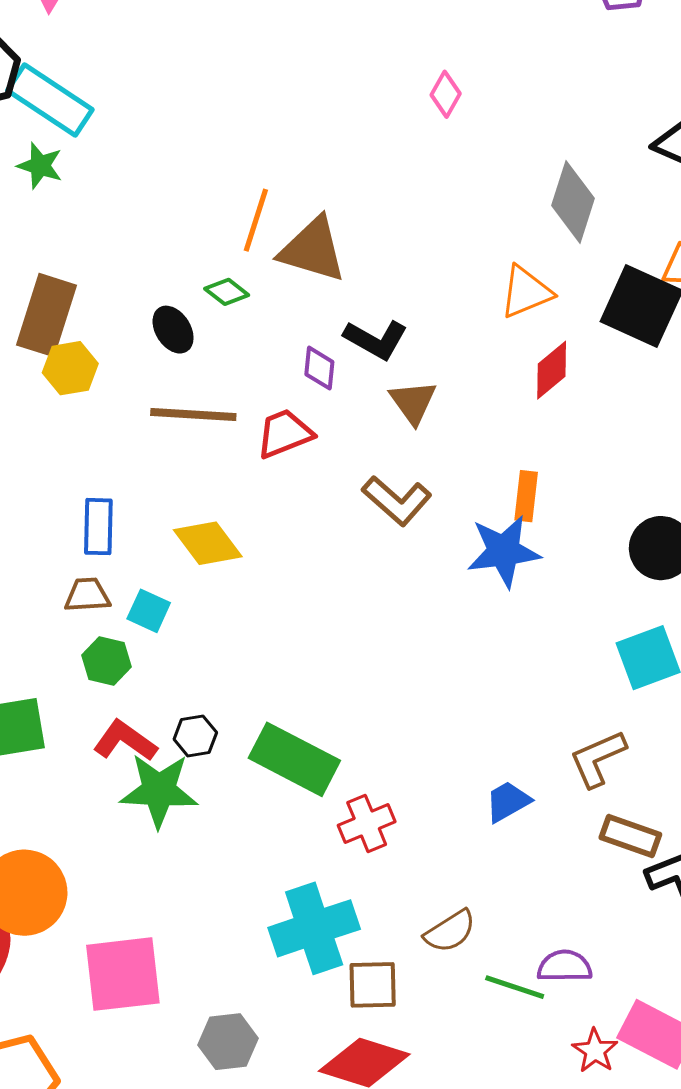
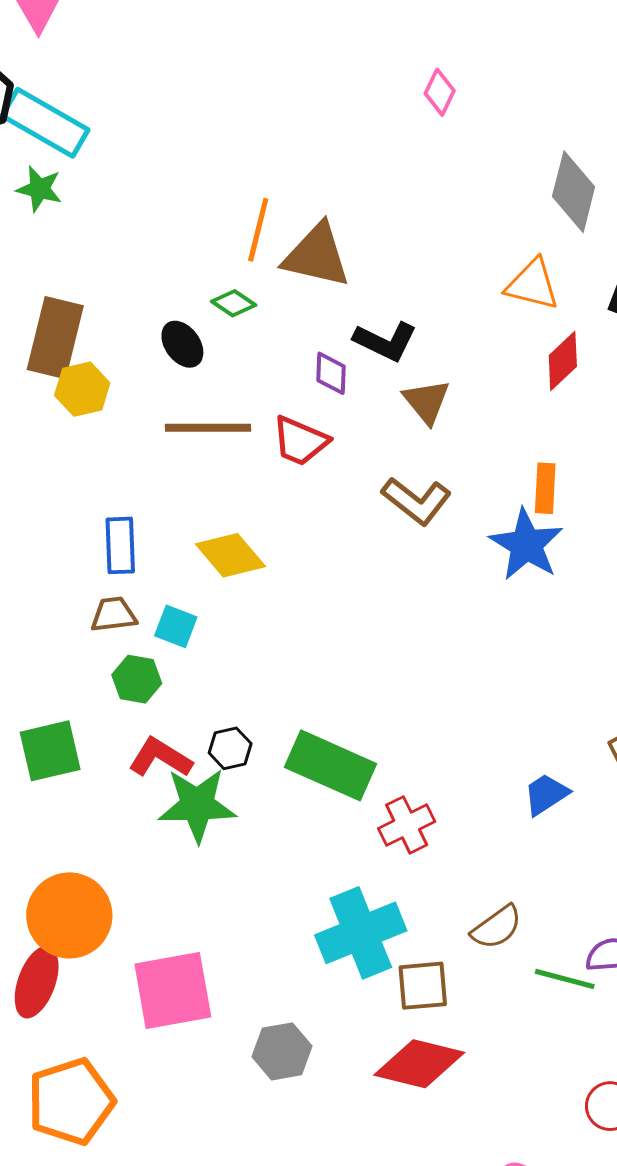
orange triangle: (526, 292) -> (532, 284), turned 40
red trapezoid: (285, 434) -> (300, 441), turned -132
blue star: (504, 551) -> (526, 545), turned -30

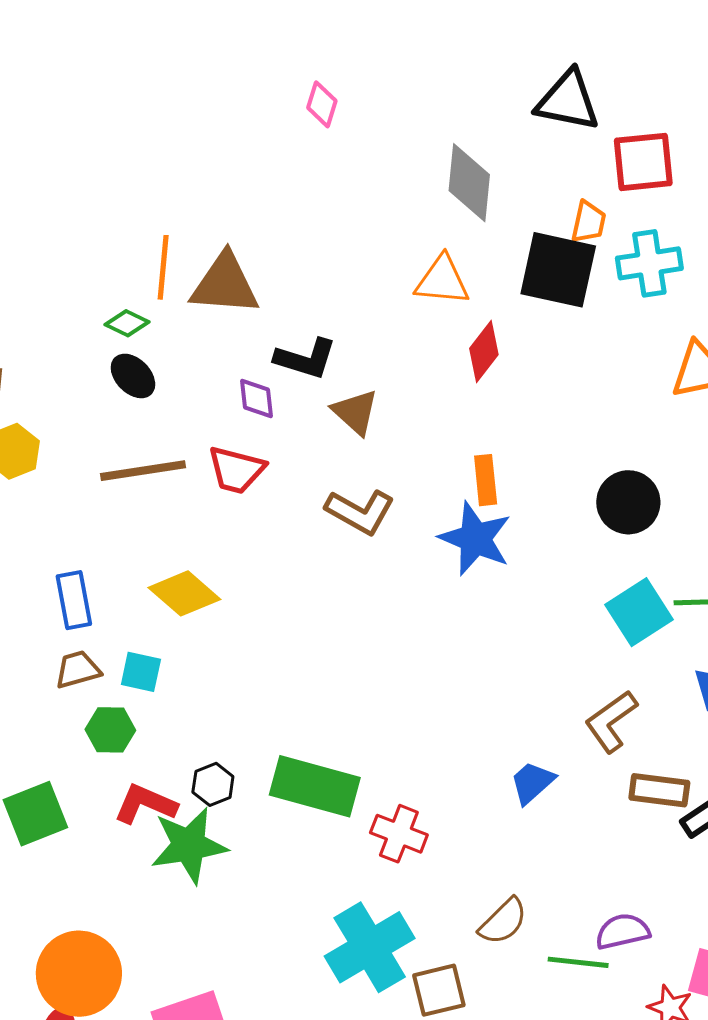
green diamond: (234, 303) -> (127, 323), moved
black ellipse: (182, 344) -> (133, 376), moved
red cross: (407, 825) -> (399, 834), turned -34

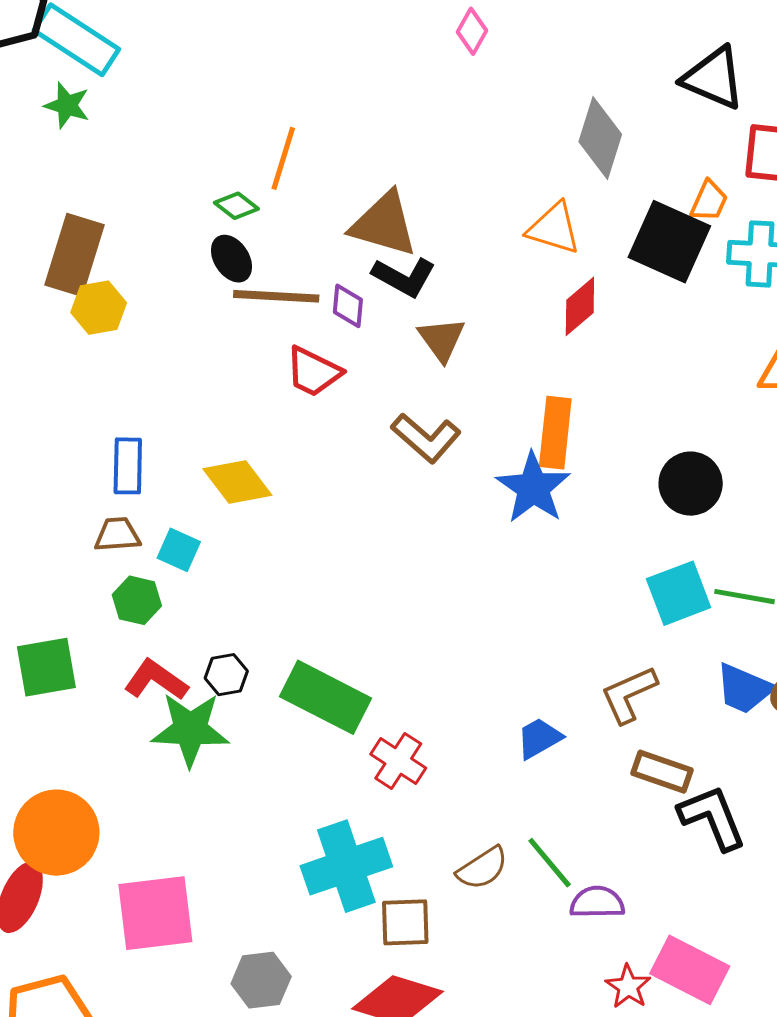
brown triangle: (225, 284) -> (384, 224), moved
brown line: (143, 471) -> (276, 296), moved
orange rectangle: (486, 480) -> (555, 433), size x1.4
green line: (578, 962) -> (550, 863), moved, turned 32

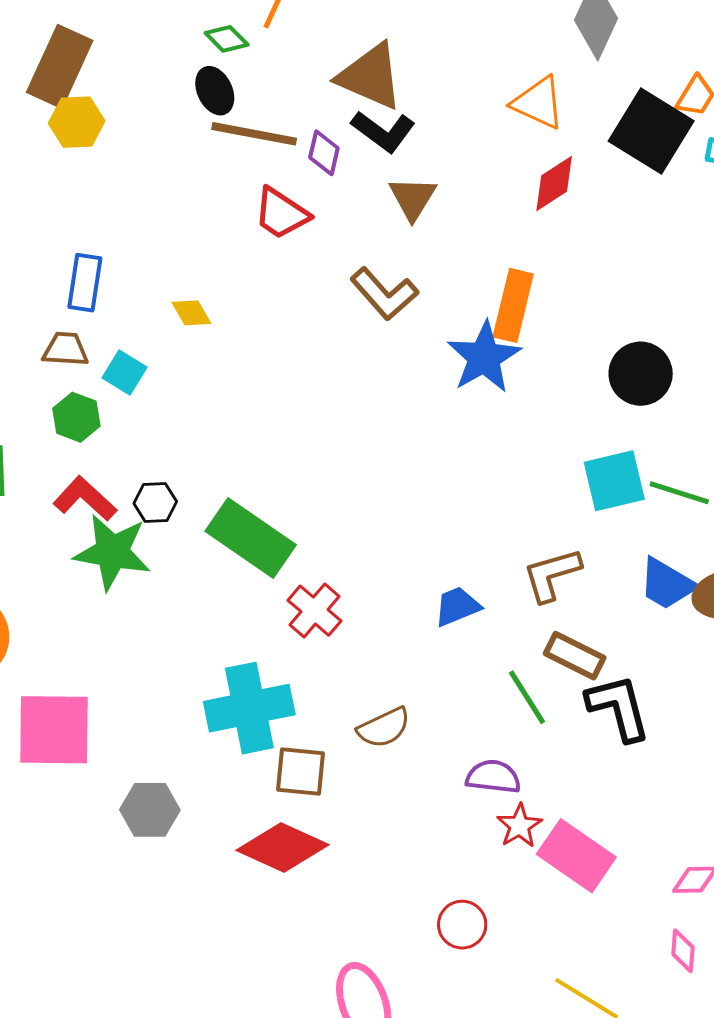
yellow diamond: (237, 482) -> (191, 313), size x0.6
green line: (550, 863) -> (527, 697), moved
red star: (628, 987) -> (519, 826), moved

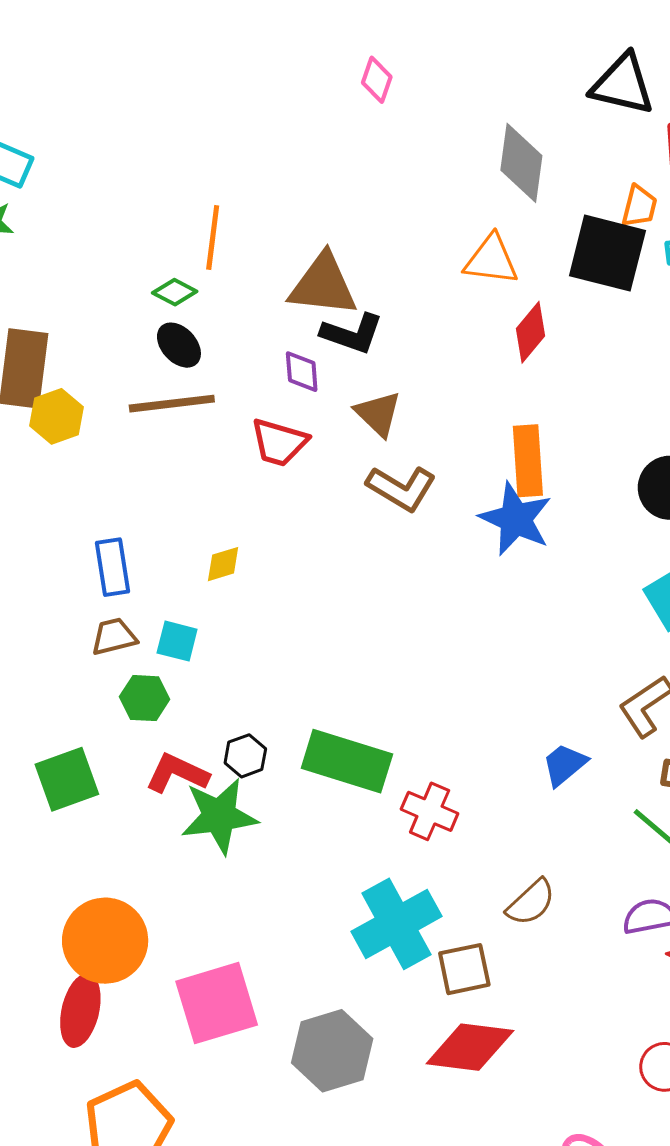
brown line: (254, 134) -> (172, 404), moved
brown triangle: (413, 198) -> (378, 414), moved
yellow diamond: (191, 313) -> (223, 564), turned -60
gray hexagon: (150, 810) -> (332, 1051), size x1.4

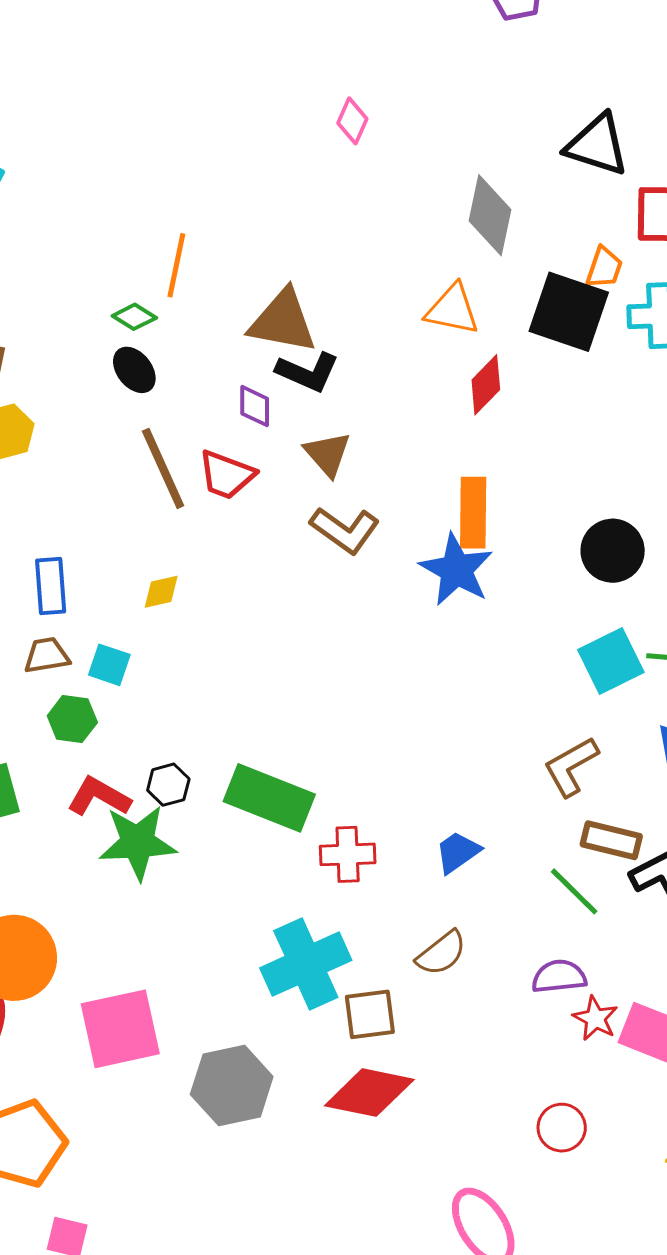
brown line: (172, 404) -> (163, 468), moved, turned 68
blue trapezoid: (564, 765) -> (458, 852), moved
red cross: (430, 811) -> (348, 854), turned -30

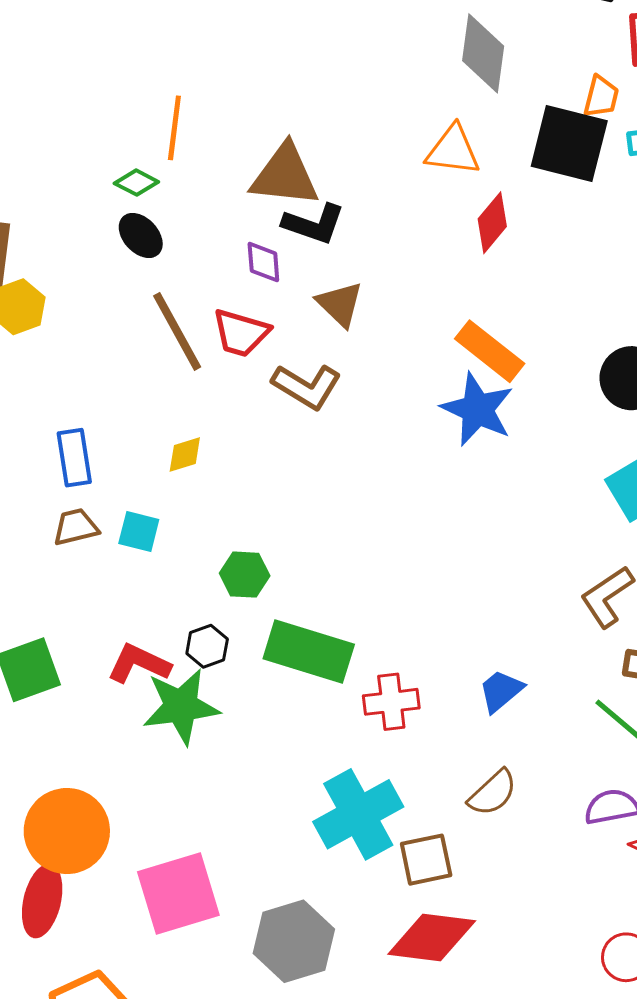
orange rectangle: (473, 513) -> (490, 351), turned -48
brown L-shape: (345, 530) -> (307, 386), moved
green hexagon: (72, 719) -> (245, 575), moved

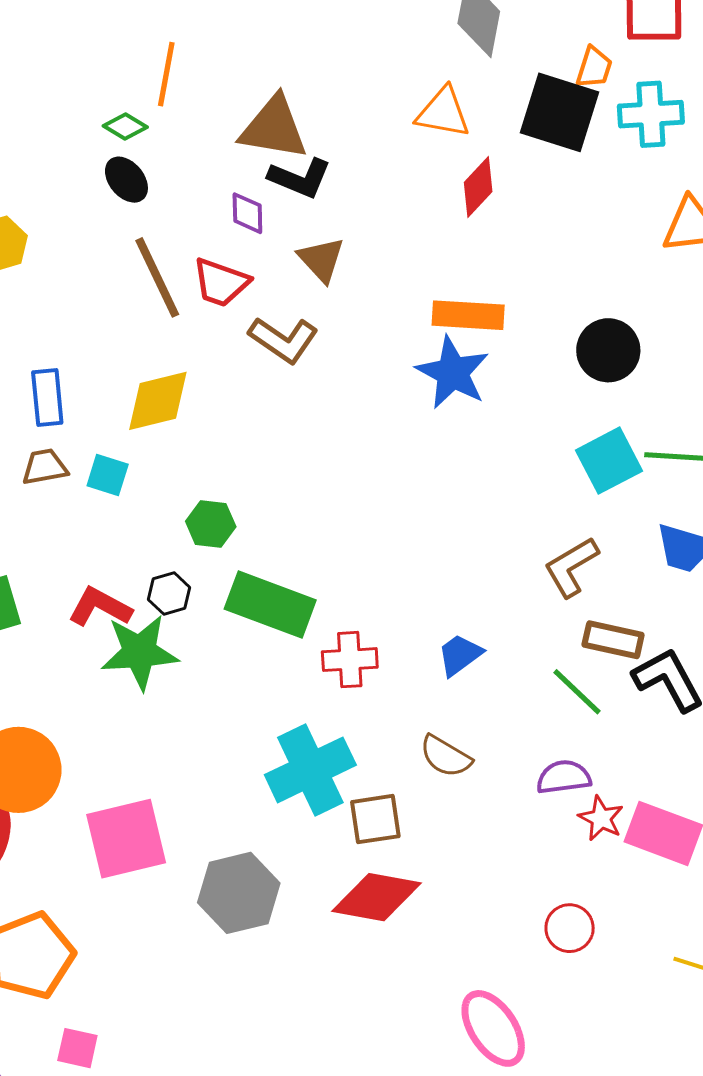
orange rectangle: (490, 351) -> (468, 315), turned -38
yellow diamond: (185, 455) -> (158, 401), size x1.8
brown semicircle: (493, 793) -> (446, 756), turned 70

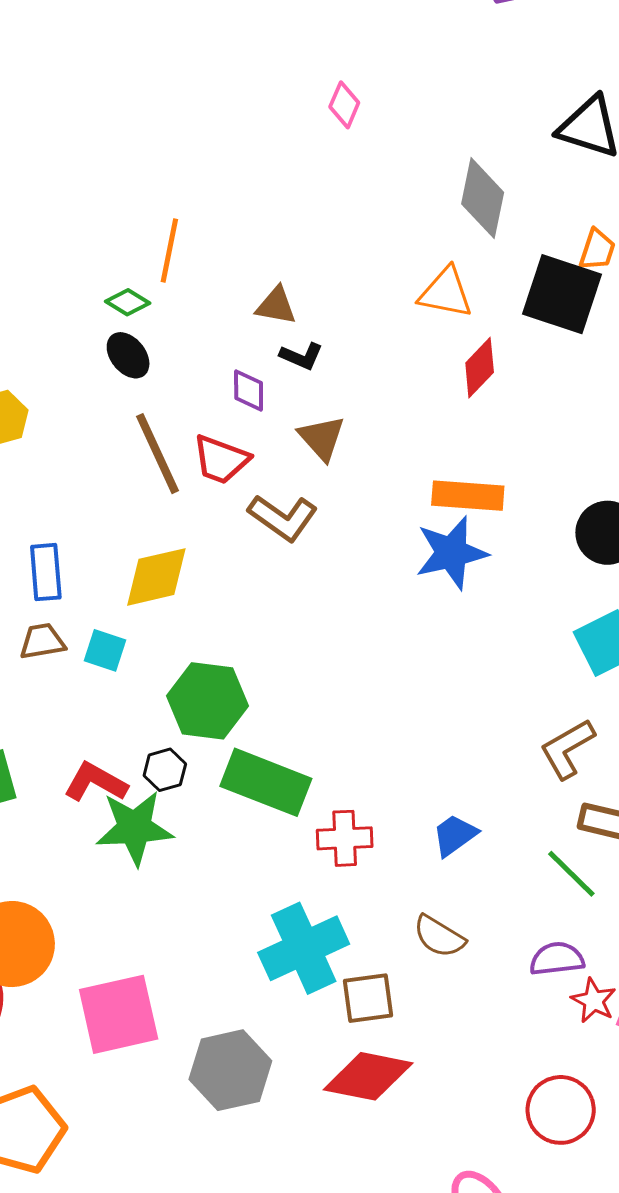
brown triangle: (274, 128) -> (276, 306), size x0.6
black L-shape: (300, 178) -> (301, 356), size x0.7
blue star: (453, 373) -> (451, 553), turned 30
green hexagon: (211, 524) -> (207, 701), size x1.6
red circle: (570, 928) -> (561, 1110), size x1.4

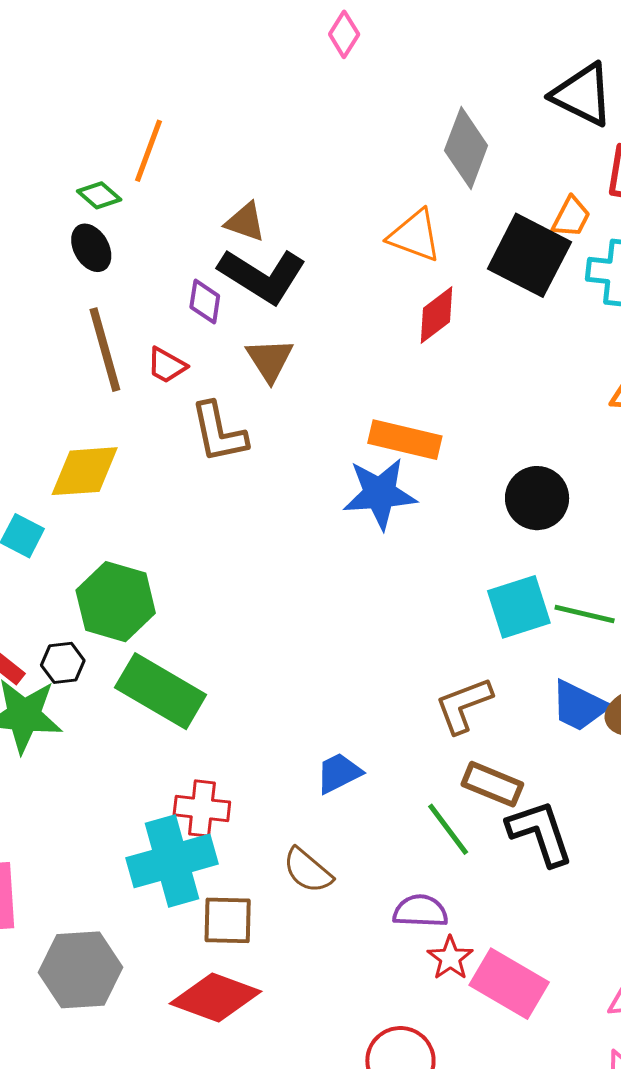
black L-shape: (301, 356) -> (262, 276), size x2.0
red trapezoid: (221, 460) -> (167, 365), size x0.7
brown L-shape: (283, 518) -> (219, 432), turned 34
red cross: (345, 838) -> (202, 808), moved

